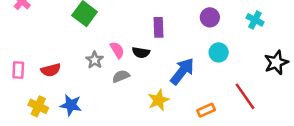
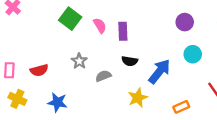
purple rectangle: (158, 27) -> (123, 31), moved
pink semicircle: (117, 50) -> (100, 26), moved
black semicircle: (141, 52) -> (130, 61), moved
yellow cross: (38, 106) -> (17, 99), moved

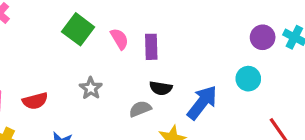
purple circle: (185, 22) -> (263, 37), moved
gray semicircle: (103, 76) -> (140, 109), moved

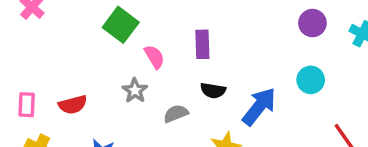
purple circle: (263, 37) -> (312, 23), moved
pink semicircle: (119, 39) -> (154, 57), moved
gray semicircle: (140, 109) -> (176, 114), moved

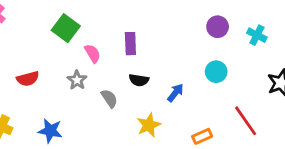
red semicircle: (73, 105) -> (28, 79), moved
blue arrow: (259, 106) -> (175, 93), size x0.6
gray semicircle: (176, 114) -> (109, 98), turned 78

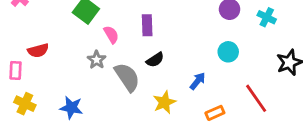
red semicircle: (28, 79) -> (38, 50), moved
black semicircle: (139, 80) -> (155, 60), turned -42
blue arrow: (175, 93) -> (198, 81), moved
gray semicircle: (109, 98) -> (127, 77), size x1.6

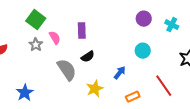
gray star: (97, 60) -> (36, 45), moved
blue star: (71, 108) -> (25, 93), turned 30

